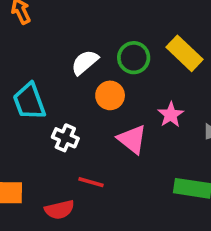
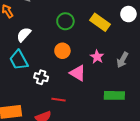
green circle: (134, 58) -> (65, 21), moved
white semicircle: (85, 62) -> (24, 35), moved

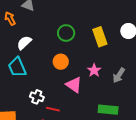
yellow rectangle: (100, 22) -> (100, 37), turned 30
white cross: (41, 77) -> (37, 97), moved

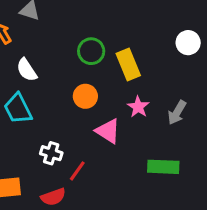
yellow rectangle: (100, 37) -> (128, 65), moved
white semicircle: (24, 43) -> (27, 70), turned -77
red line: (53, 109) -> (77, 171), turned -64

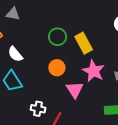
pink star: (138, 107) -> (93, 71), size x1.5
pink triangle: (108, 131) -> (75, 90), turned 30

